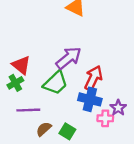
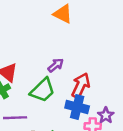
purple arrow: (69, 58) -> (56, 65), size x0.6

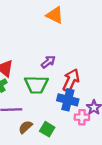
green trapezoid: (43, 90) -> (36, 85), turned 45

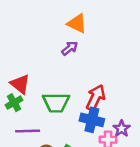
purple arrow: (48, 62) -> (70, 48), moved

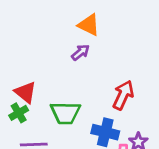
red arrow: (96, 98) -> (123, 95), moved

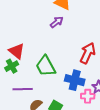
green trapezoid: (65, 113) -> (46, 66), turned 60

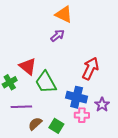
red triangle: (17, 51) -> (28, 66), moved
pink cross: (88, 96) -> (82, 115), moved

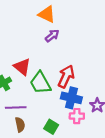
orange triangle: (64, 14) -> (47, 14), moved
red arrow: (90, 68) -> (66, 76), moved
brown semicircle: (35, 124) -> (20, 125), moved, turned 120

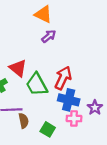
brown semicircle: (20, 125) -> (24, 121), moved

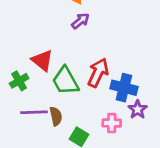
blue cross: (69, 100) -> (124, 88), moved
brown semicircle: (24, 121) -> (56, 116), moved

